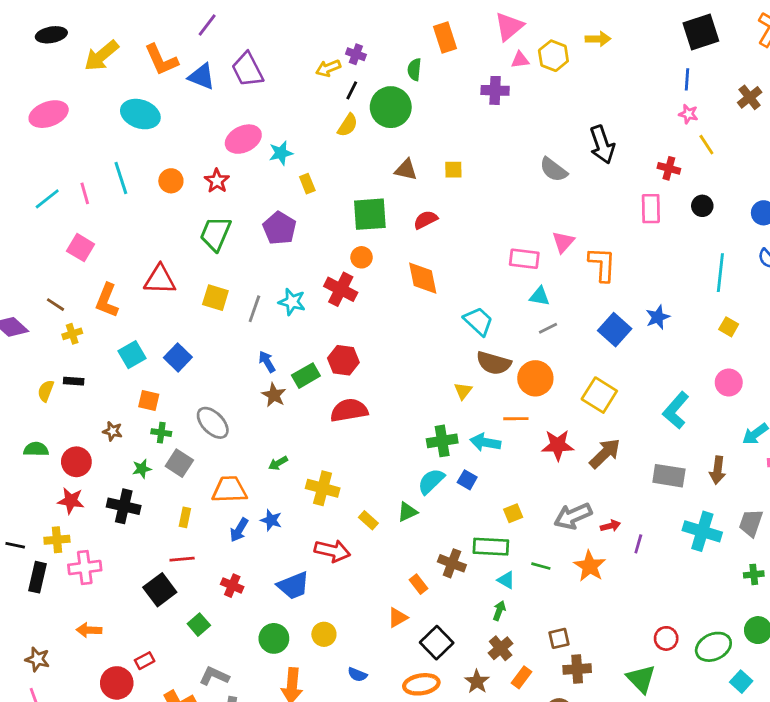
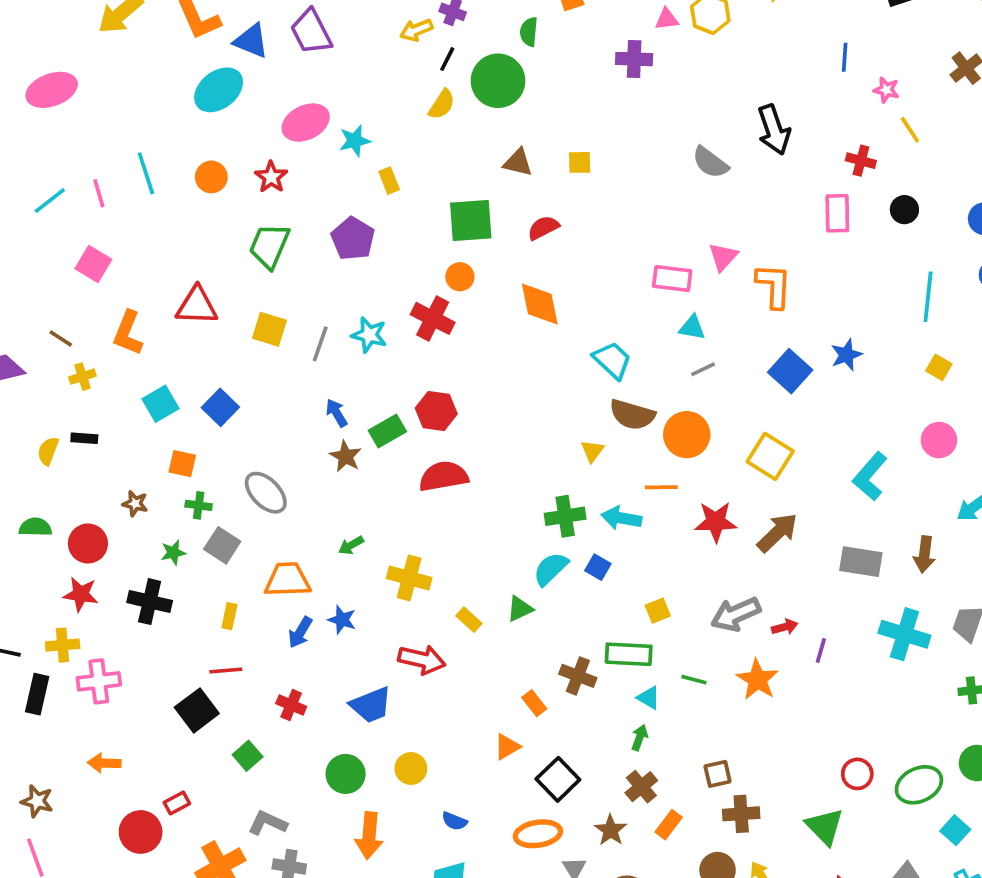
blue line: (687, 79) -> (845, 57), moved
cyan ellipse: (140, 114) -> (219, 90), moved, turned -57

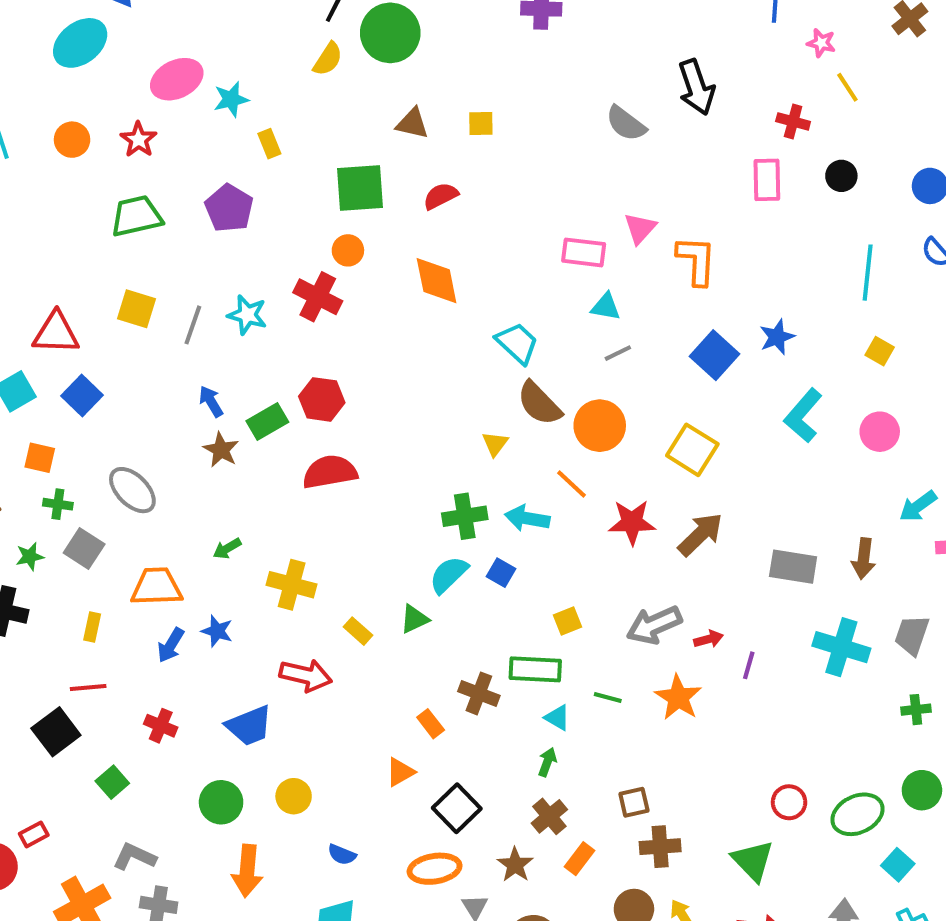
green trapezoid: (269, 246) -> (136, 216), turned 54
red triangle: (197, 306) -> (56, 333), moved
brown semicircle: (632, 415) -> (539, 403), turned 30
cyan L-shape: (870, 476) -> (803, 416), moved
orange line: (661, 487) -> (572, 484), turned 44

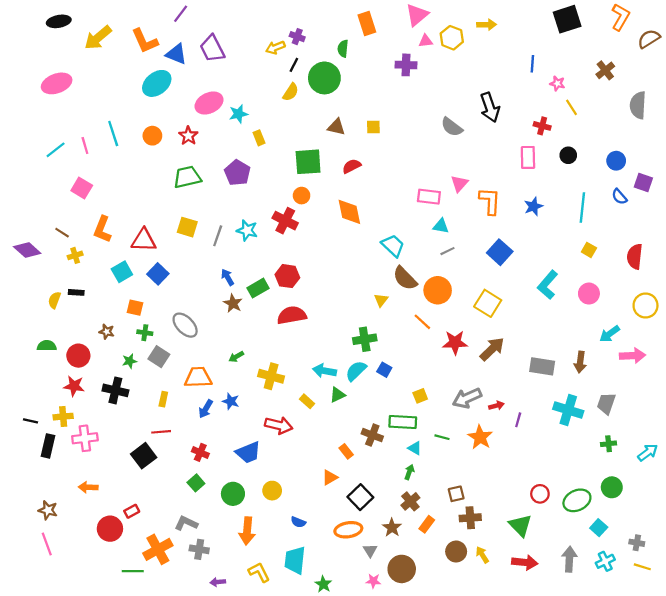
blue star: (777, 337) -> (533, 206), moved
cyan arrow: (527, 518) -> (324, 371), moved
green square: (112, 782) -> (196, 483), moved

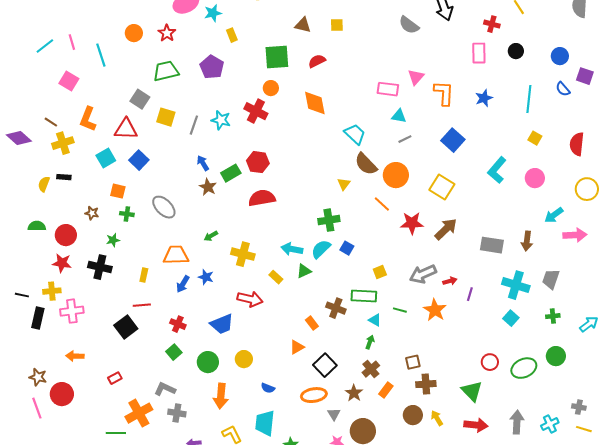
cyan line: (113, 134) -> (101, 55), moved
yellow cross: (75, 255) -> (63, 143), size x1.5
gray square: (159, 357) -> (140, 99), moved
cyan square: (599, 528) -> (511, 318), moved
red circle: (110, 529) -> (62, 394), moved

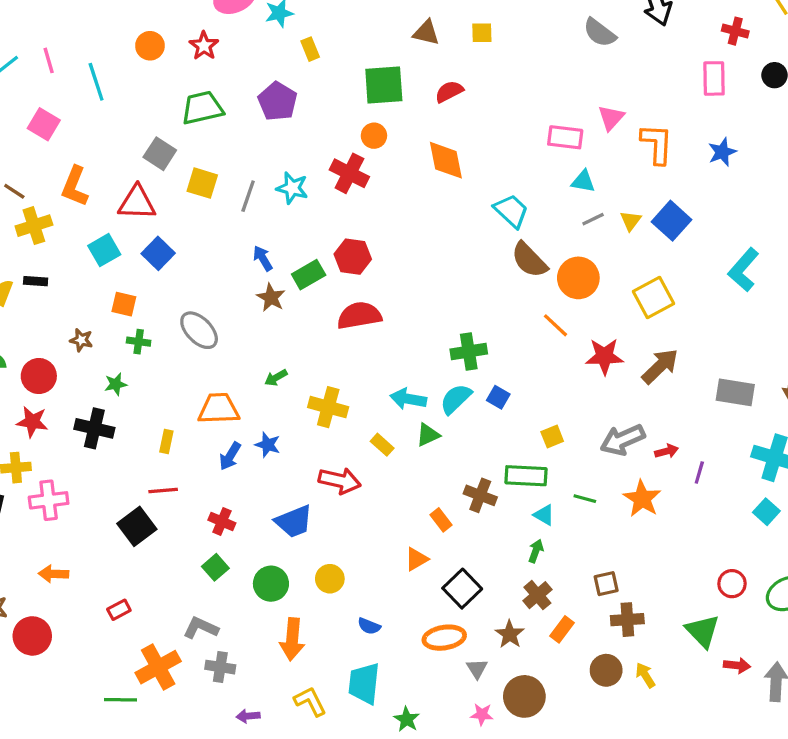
yellow triangle: (344, 184) -> (631, 221), moved
yellow square: (442, 187) -> (654, 298), turned 30
red arrow: (476, 425) -> (737, 665), moved, size x0.7

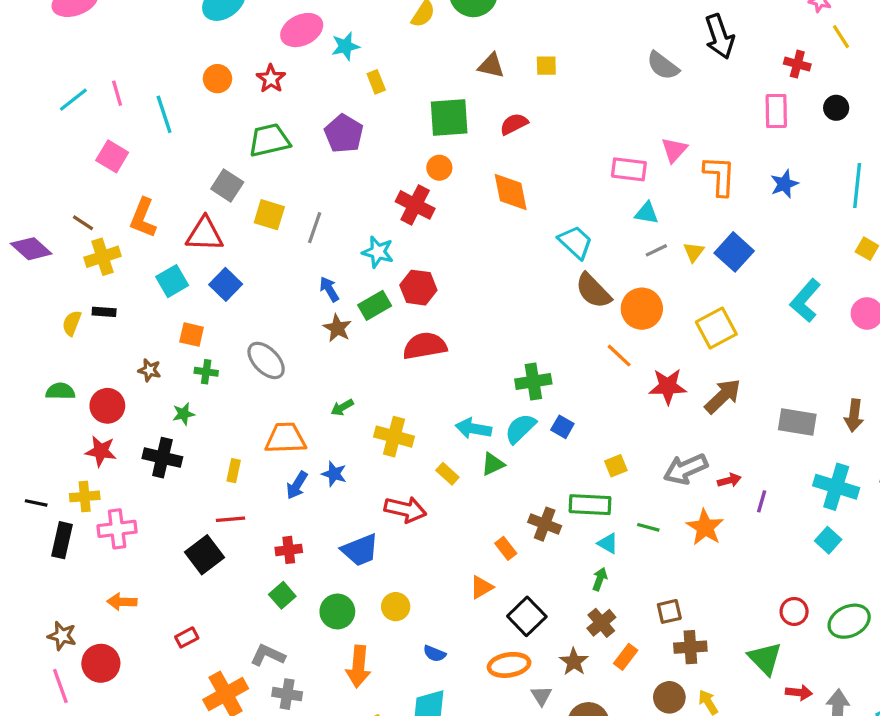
cyan star: (292, 188) -> (378, 252), moved
red cross: (222, 522) -> (289, 550), turned -30

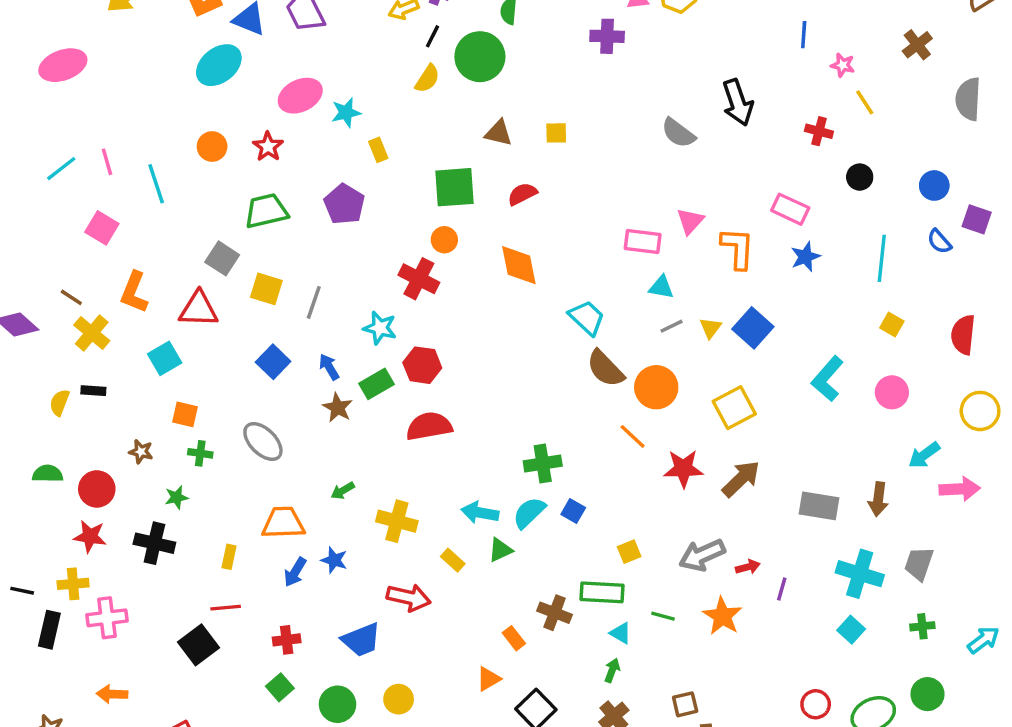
pink rectangle: (776, 111) -> (790, 209), moved, turned -64
yellow cross: (102, 257) -> (92, 333), turned -32
blue square: (226, 284) -> (273, 362), moved

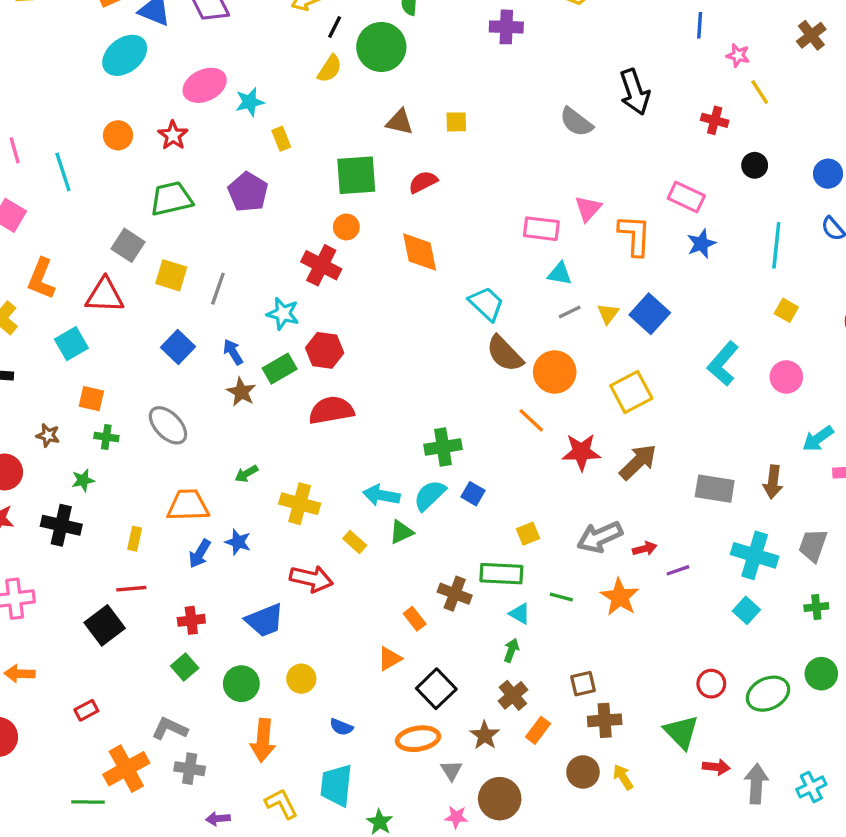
purple line: (782, 589) -> (678, 570), turned 55

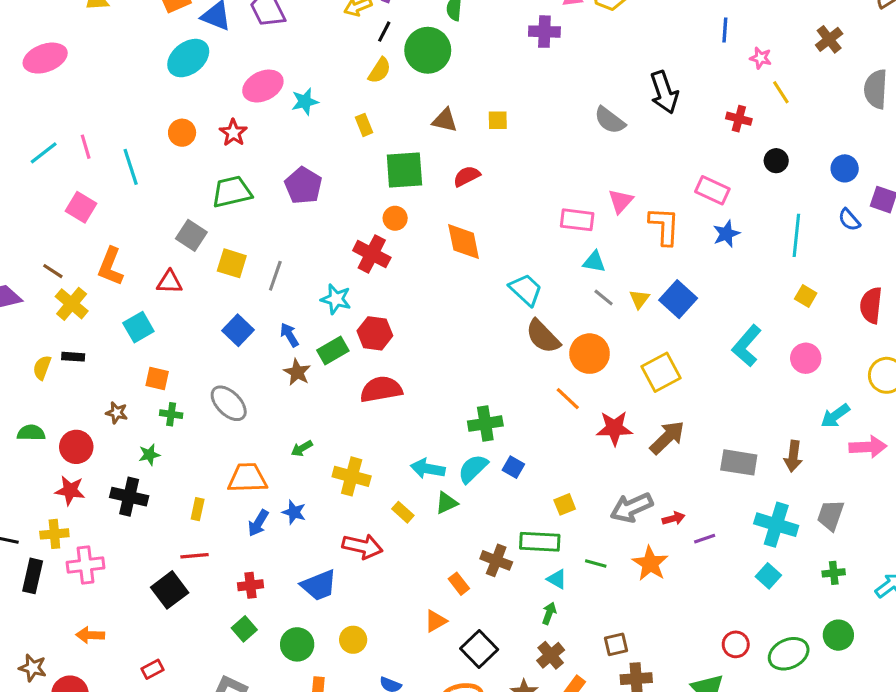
yellow rectangle: (281, 139) -> (364, 125), moved
red triangle: (105, 295) -> (170, 282), size x0.7
gray line: (570, 312) -> (604, 298), turned 65

